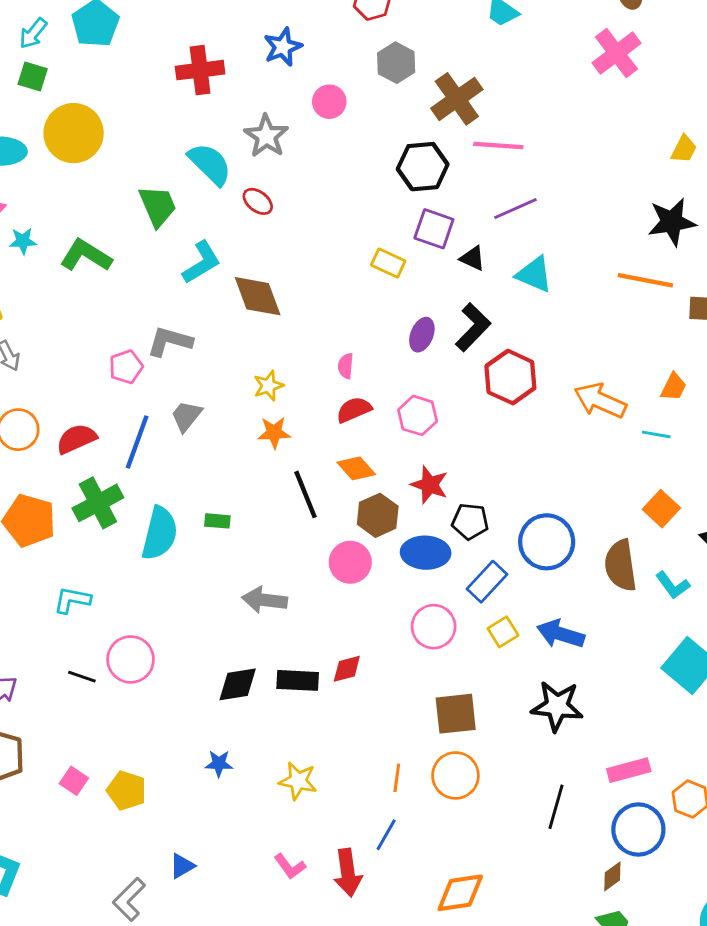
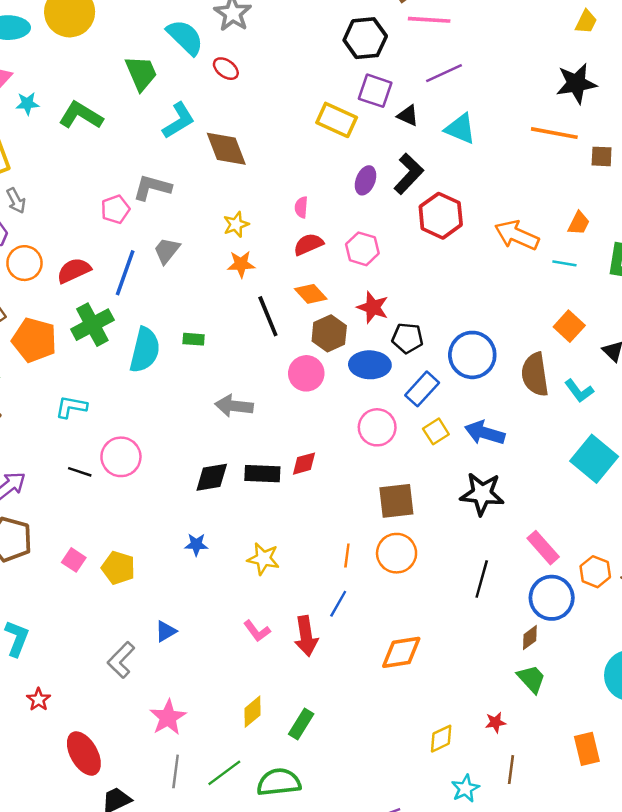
yellow rectangle: (388, 263) -> (337, 120), size x1.4
pink rectangle: (629, 770) -> (543, 548), turned 64

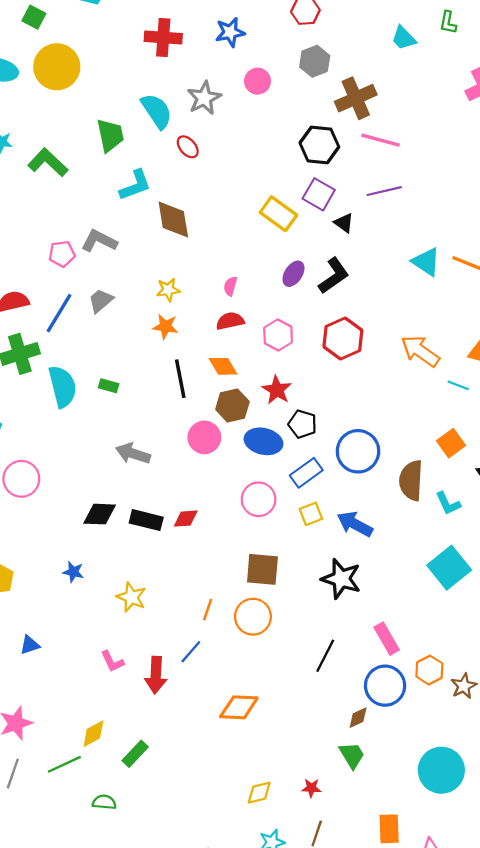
cyan triangle: (460, 129) -> (426, 262), moved
red hexagon: (441, 216) -> (343, 338), moved
cyan semicircle: (145, 350) -> (62, 387), turned -39
green line: (224, 773) -> (64, 764), moved
green semicircle: (279, 782) -> (104, 802), size x0.6

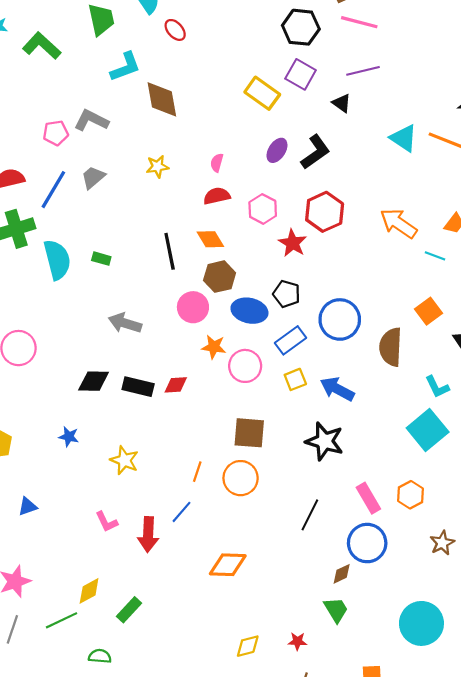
black triangle: (344, 223) -> (342, 103), moved
orange star: (165, 327) -> (214, 347), moved
red star: (277, 390) -> (293, 243), moved
cyan L-shape: (448, 503) -> (437, 387), moved
orange hexagon: (429, 670) -> (410, 495), moved

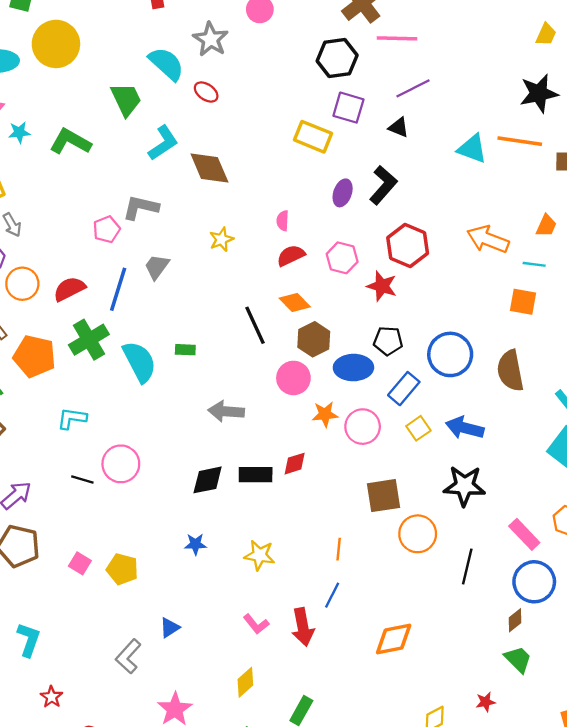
orange square: (428, 311) -> (523, 302), moved, turned -30
orange circle: (241, 478) -> (418, 534), moved
yellow diamond: (89, 591) -> (245, 682), moved

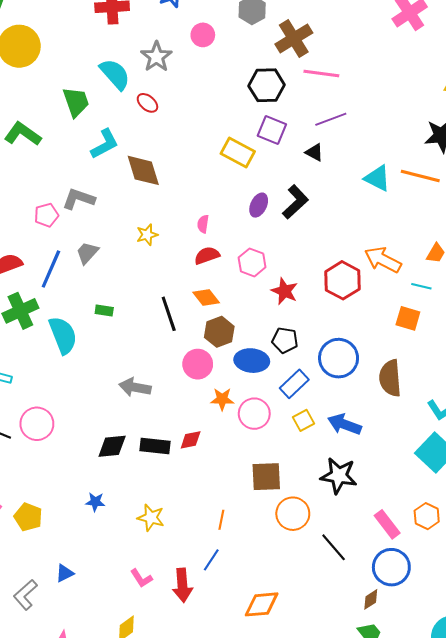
red hexagon: (408, 246) -> (342, 280), moved
green rectangle: (185, 350) -> (104, 311), moved
black line: (467, 567) -> (334, 547), turned -60

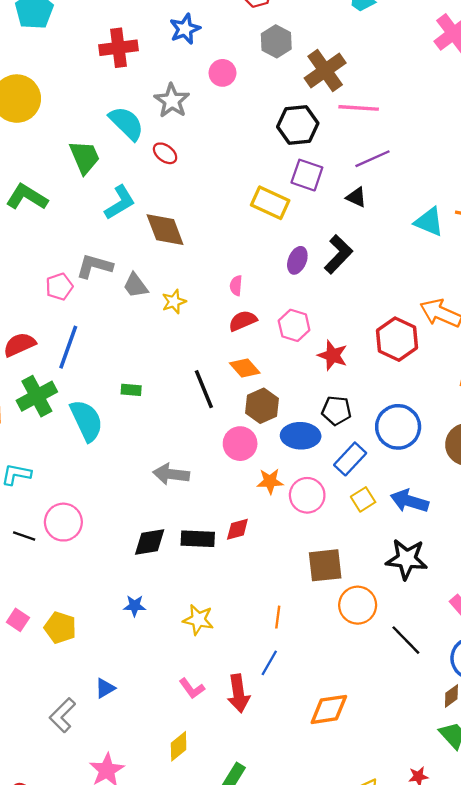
gray trapezoid: (87, 253) -> (135, 285), moved, turned -75

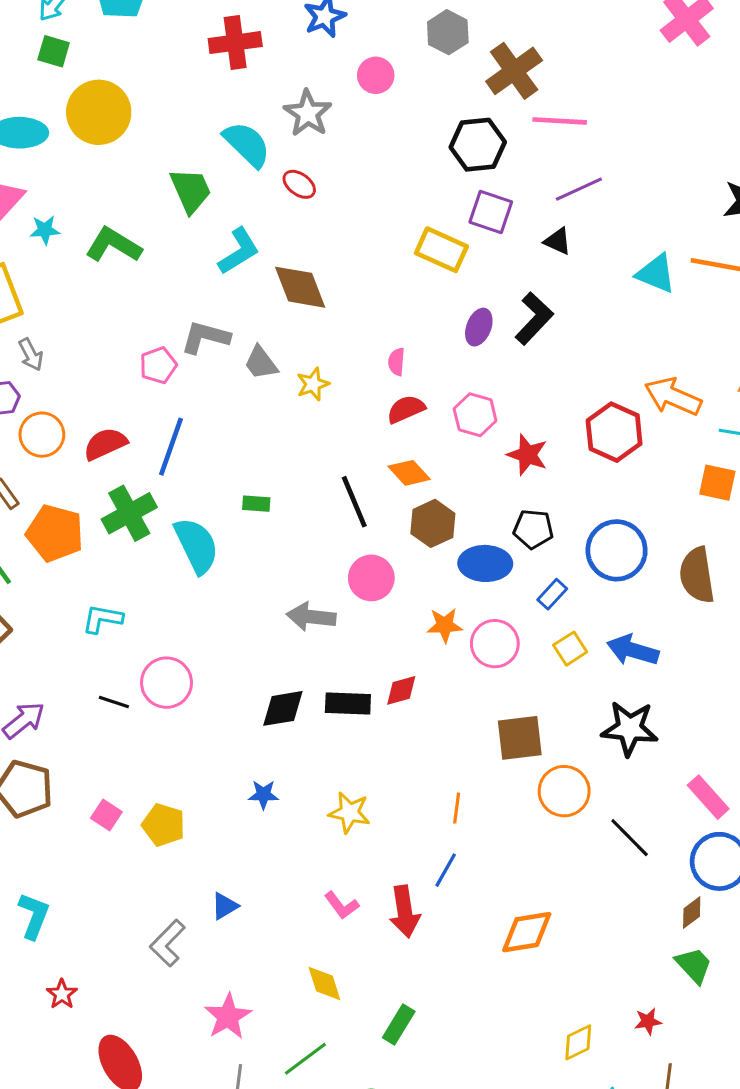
pink circle: (240, 444) -> (371, 578), moved
blue rectangle: (350, 459) -> (552, 594), size x0.7
yellow diamond: (179, 746) -> (324, 983), turned -68

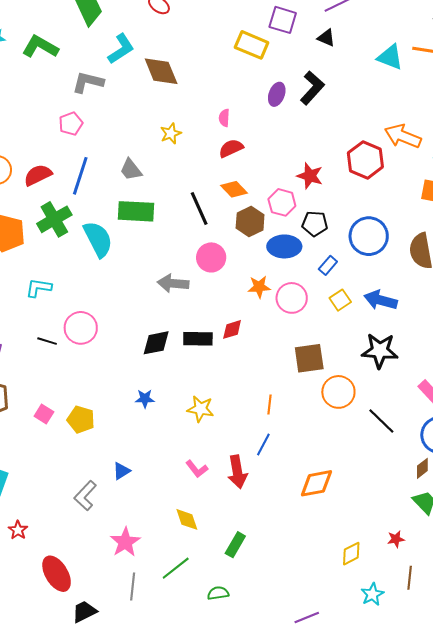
gray L-shape: (205, 337) -> (88, 82), moved
gray trapezoid: (261, 363) -> (131, 170), moved
pink hexagon: (475, 415) -> (282, 202), moved
green rectangle: (256, 504) -> (136, 211), size x2.0

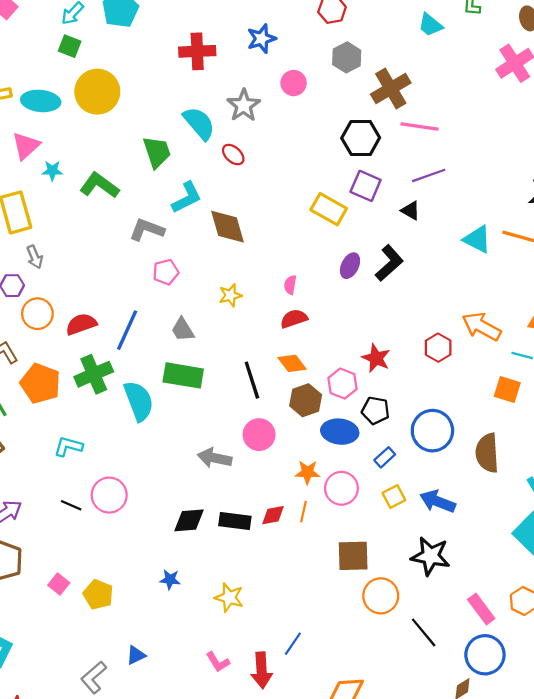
pink pentagon: (71, 124) -> (166, 272), moved
red hexagon: (365, 160) -> (438, 348), size x0.7
orange line: (269, 404) -> (303, 512), moved

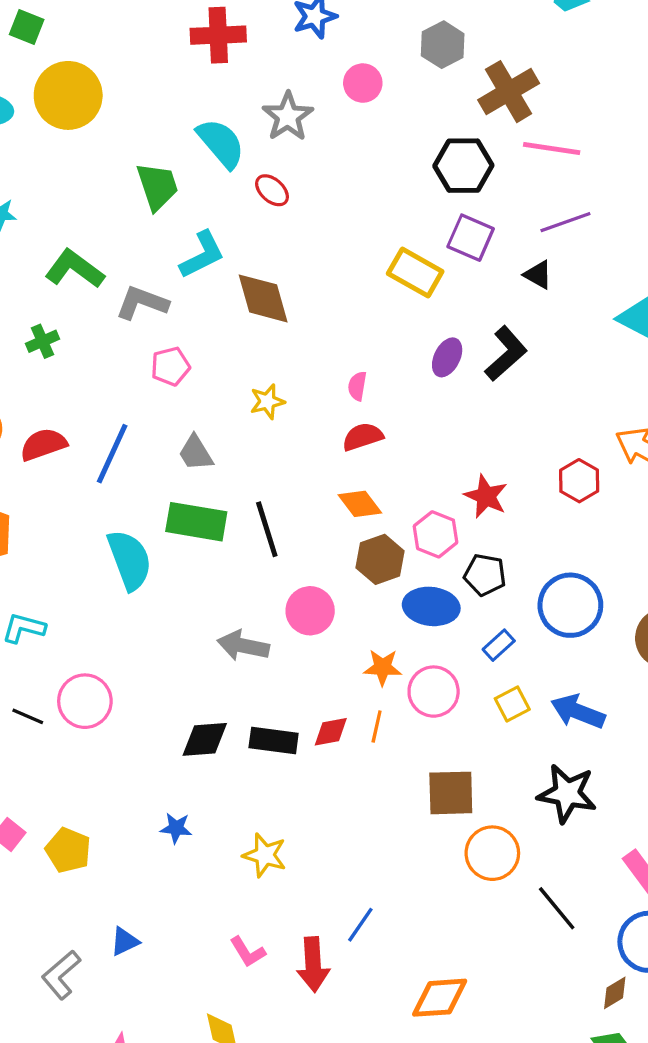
green L-shape: (99, 185) -> (75, 269), moved
green cross: (94, 374) -> (42, 341), moved, size x0.6
black line: (252, 380) -> (267, 529), moved

